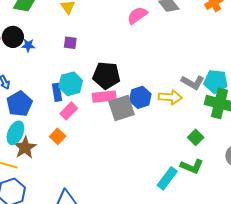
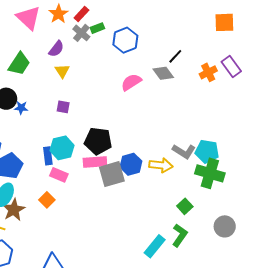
pink rectangle: (69, 111) -> (59, 175), turned 66
green L-shape: (192, 166) -> (180, 235), turned -80

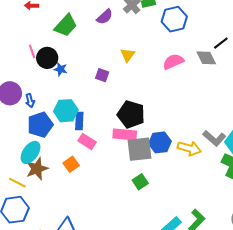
yellow triangle: (62, 71) -> (128, 55), moved
cyan hexagon: (62, 148) -> (66, 111), moved
green square: (185, 206) -> (140, 182), moved

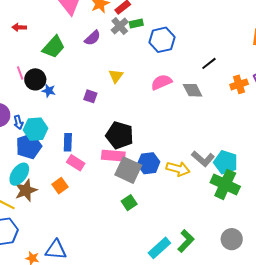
gray diamond: (206, 58) -> (193, 90), moved
cyan hexagon: (66, 111) -> (36, 129), moved
gray square: (140, 149) -> (128, 170), turned 32

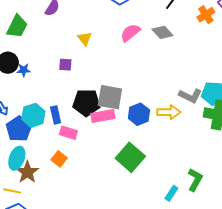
cyan hexagon: (36, 129) -> (33, 115), moved
black pentagon: (120, 135) -> (86, 103), moved
gray square: (128, 170) -> (110, 97), moved
green square: (129, 203) -> (130, 157), size x1.8
cyan rectangle: (159, 248) -> (171, 193), size x0.7

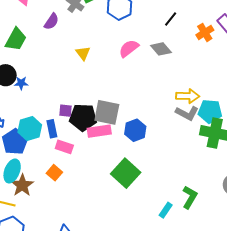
purple square: (65, 65) -> (66, 111), moved
yellow arrow: (169, 112) -> (188, 96), moved

